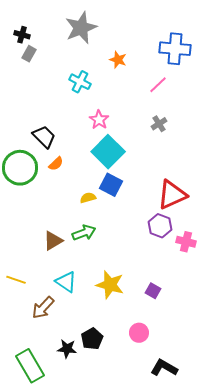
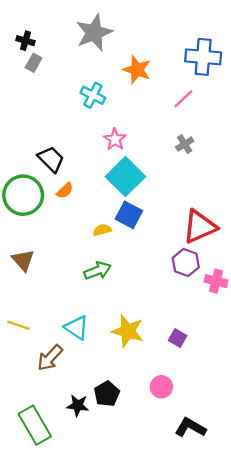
orange star: (118, 60) -> (137, 70), size x1.4
brown triangle: (53, 241) -> (23, 260), moved, turned -40

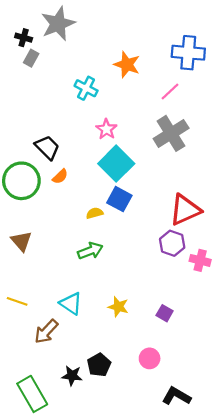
gray star: (94, 33) -> (58, 24), moved
gray cross: (185, 144) -> (171, 133), size x2.0
yellow star: (128, 331) -> (118, 307), size x0.7

